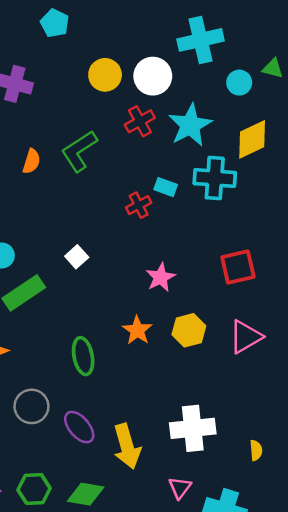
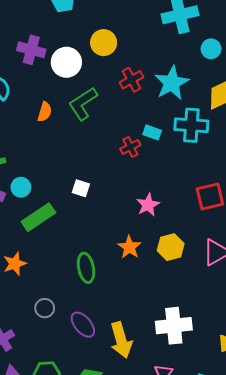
white circle: (153, 76) -> (66, 62), moved
white square: (77, 257) -> (81, 188), turned -30
gray circle: (31, 406) -> (45, 308), size x0.7

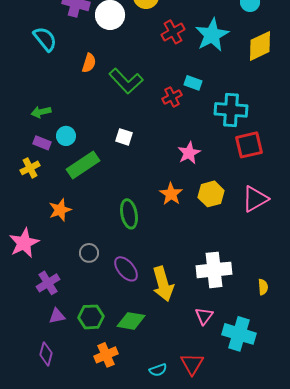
green L-shape: (83, 104) -> (126, 81), moved, turned -100
cyan cross: (191, 125) -> (231, 110), moved

